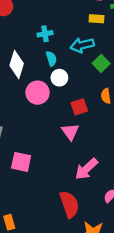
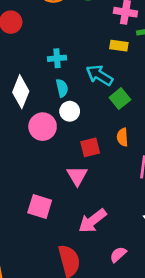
cyan arrow: (82, 45) -> (99, 75), turned 40
pink square: (21, 162) -> (40, 206), moved

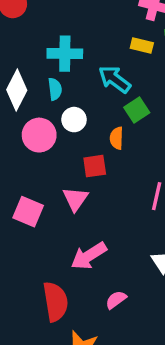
cyan cross: (57, 58) -> (65, 54), size x1.5
cyan semicircle: (62, 88) -> (55, 89), moved
orange semicircle: (122, 137) -> (117, 138), moved
pink square: (40, 206) -> (28, 212), moved

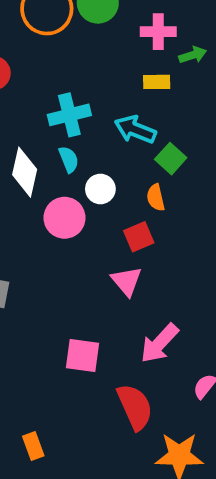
pink square: (28, 212) -> (82, 355), moved

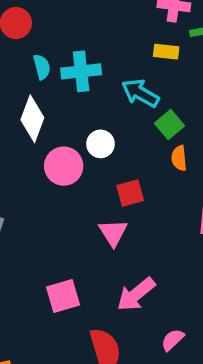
cyan semicircle: (69, 159) -> (42, 67), moved
orange semicircle: (156, 198) -> (179, 158), moved
pink square: (82, 355) -> (63, 296), turned -32

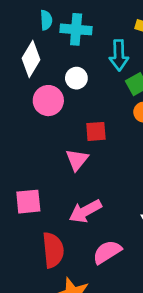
cyan arrow: (140, 93) -> (119, 55), turned -132
white circle: (101, 144) -> (76, 78), moved
pink semicircle: (173, 340) -> (107, 252), size x1.5

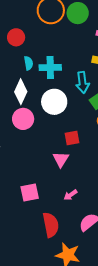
white circle: (76, 78) -> (54, 102), size x1.6
pink circle: (48, 101) -> (23, 119), moved
pink arrow: (85, 211) -> (71, 195), size x0.6

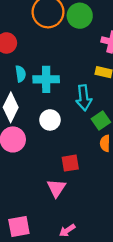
white circle: (54, 102) -> (50, 120), size x0.7

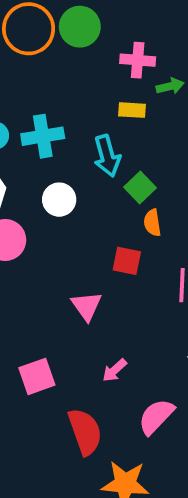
red square: (70, 163) -> (127, 261), moved, turned 30

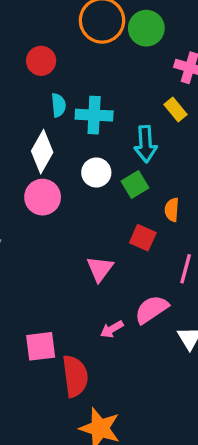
yellow rectangle: (132, 110) -> (175, 109), turned 35
green square: (140, 187) -> (135, 185), moved
pink square: (37, 376) -> (41, 346), moved
pink semicircle: (156, 417) -> (151, 309), moved

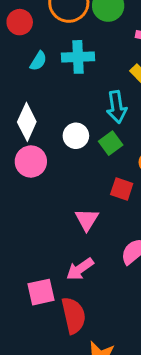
red circle: (41, 61) -> (20, 22), moved
cyan semicircle: (58, 105) -> (38, 61), moved, turned 42
cyan cross: (94, 115) -> (78, 57), moved
pink arrow: (112, 329) -> (80, 269), moved, size x1.4

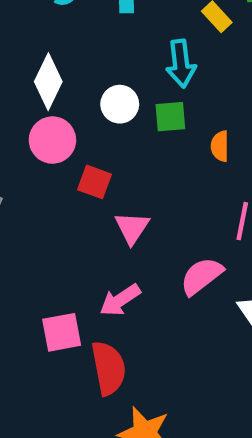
green square: (111, 143) -> (170, 117), turned 30
red square: (122, 189) -> (95, 182), moved

